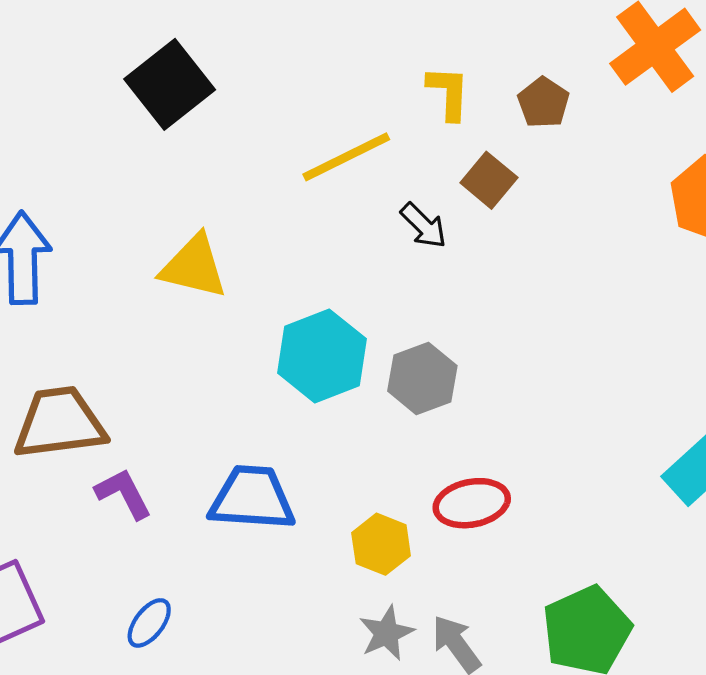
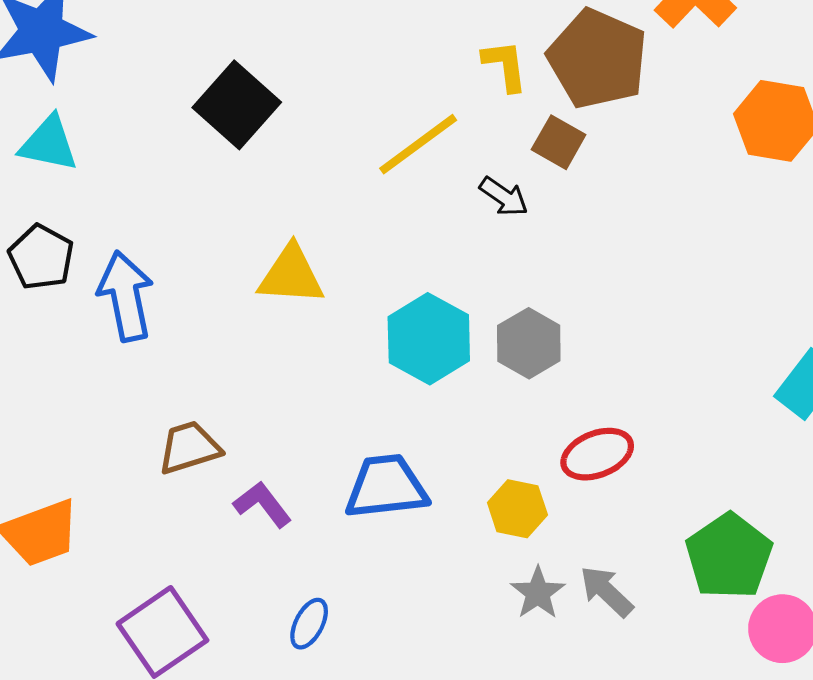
brown pentagon: (543, 103) -> (598, 59), size x2.0
brown trapezoid: (60, 423) -> (189, 448), size x0.7

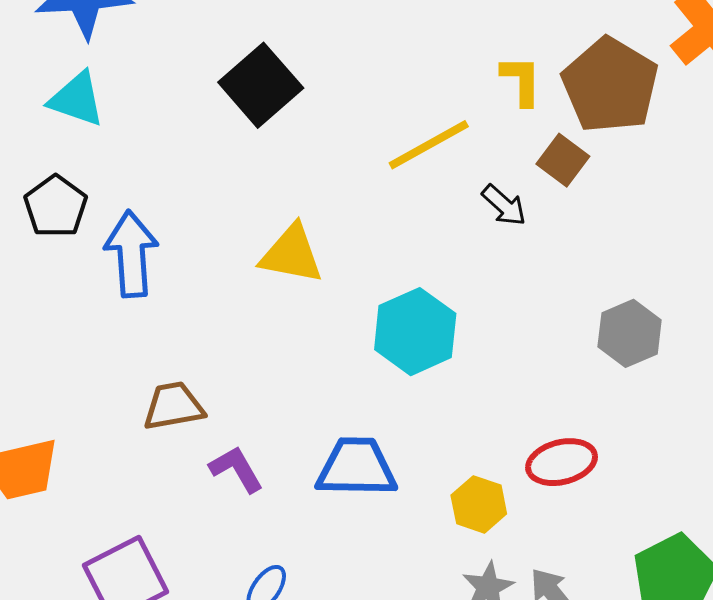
gray hexagon: (529, 343) -> (630, 333), moved

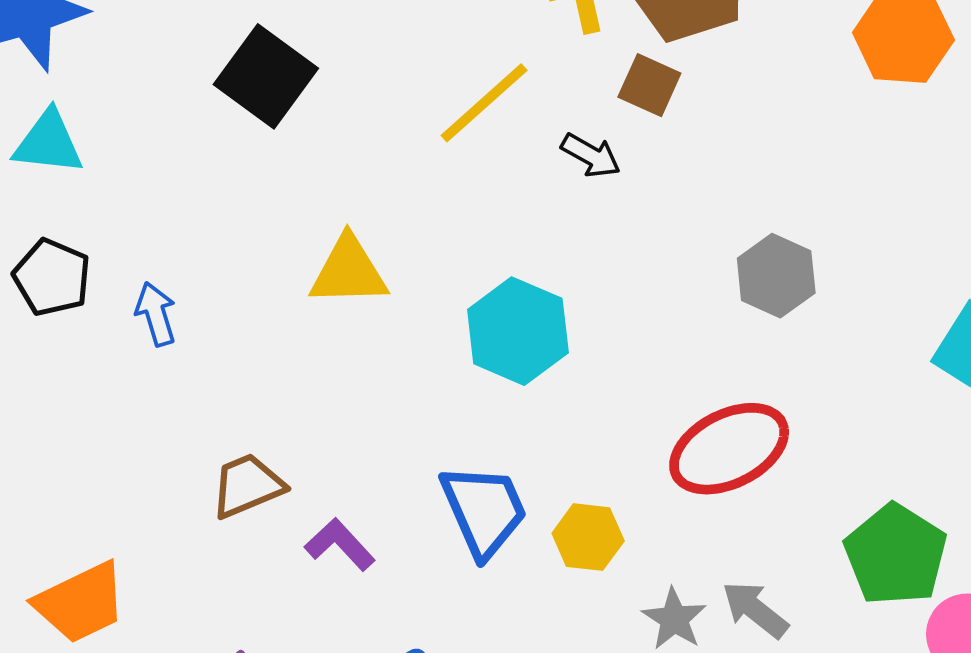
blue arrow: (131, 254) -> (156, 314), size x0.6
red ellipse: (562, 462) -> (729, 449), size x1.4
blue trapezoid: (356, 467) -> (484, 510), turned 78
yellow hexagon: (479, 504) -> (588, 537), moved

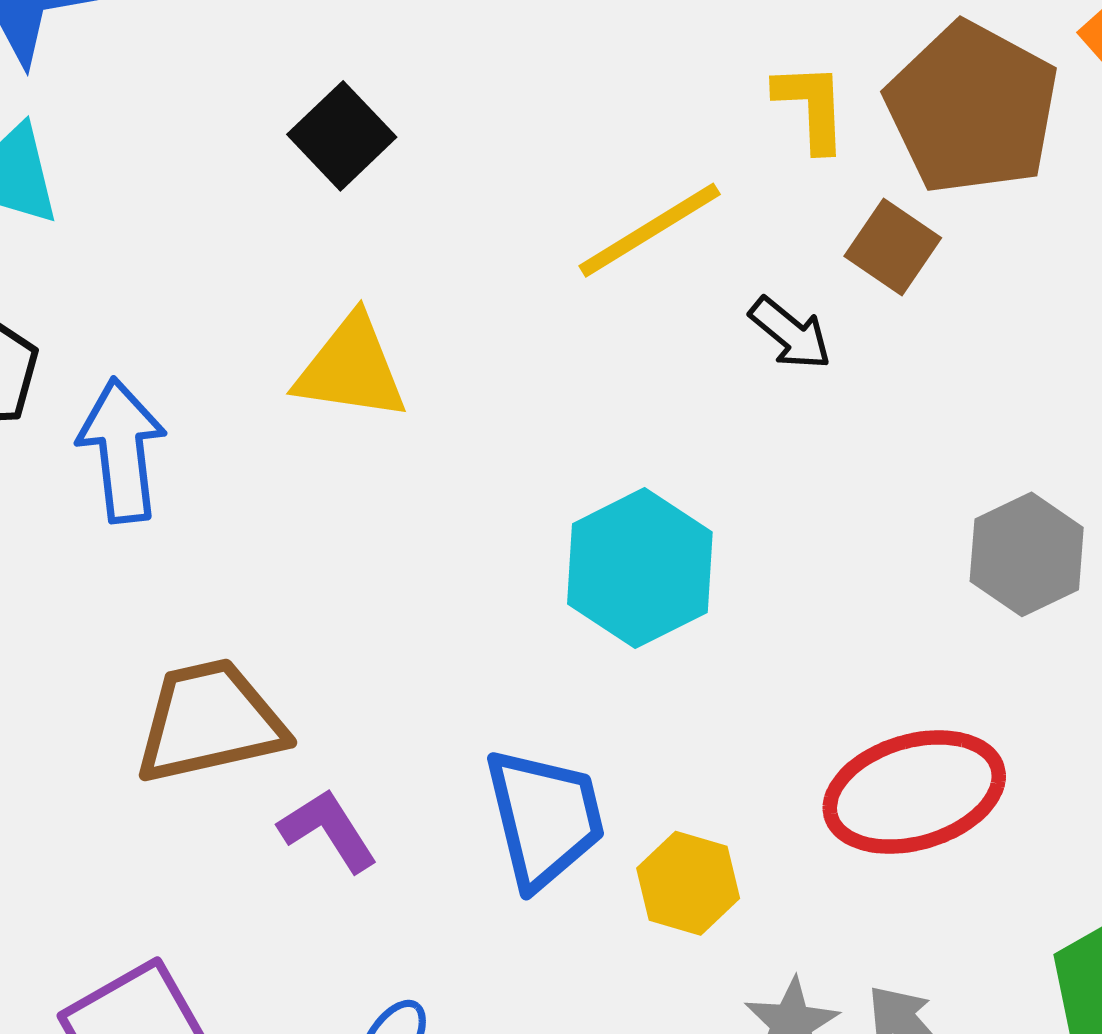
black square: (266, 76) -> (342, 136), size x0.7
yellow triangle: (349, 271) -> (351, 368), moved
blue arrow: (156, 314) -> (122, 450), size x1.5
brown trapezoid: (247, 486) -> (210, 722), size x1.4

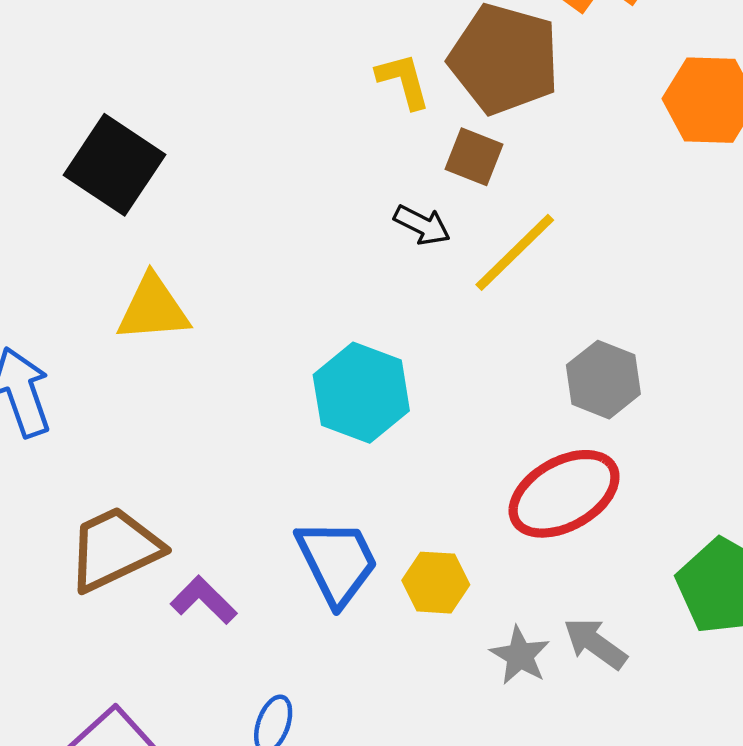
black square: (342, 136) -> (115, 165), size x1.5
yellow line: (650, 230) -> (515, 252), moved
gray hexagon: (1027, 554) -> (603, 380), moved

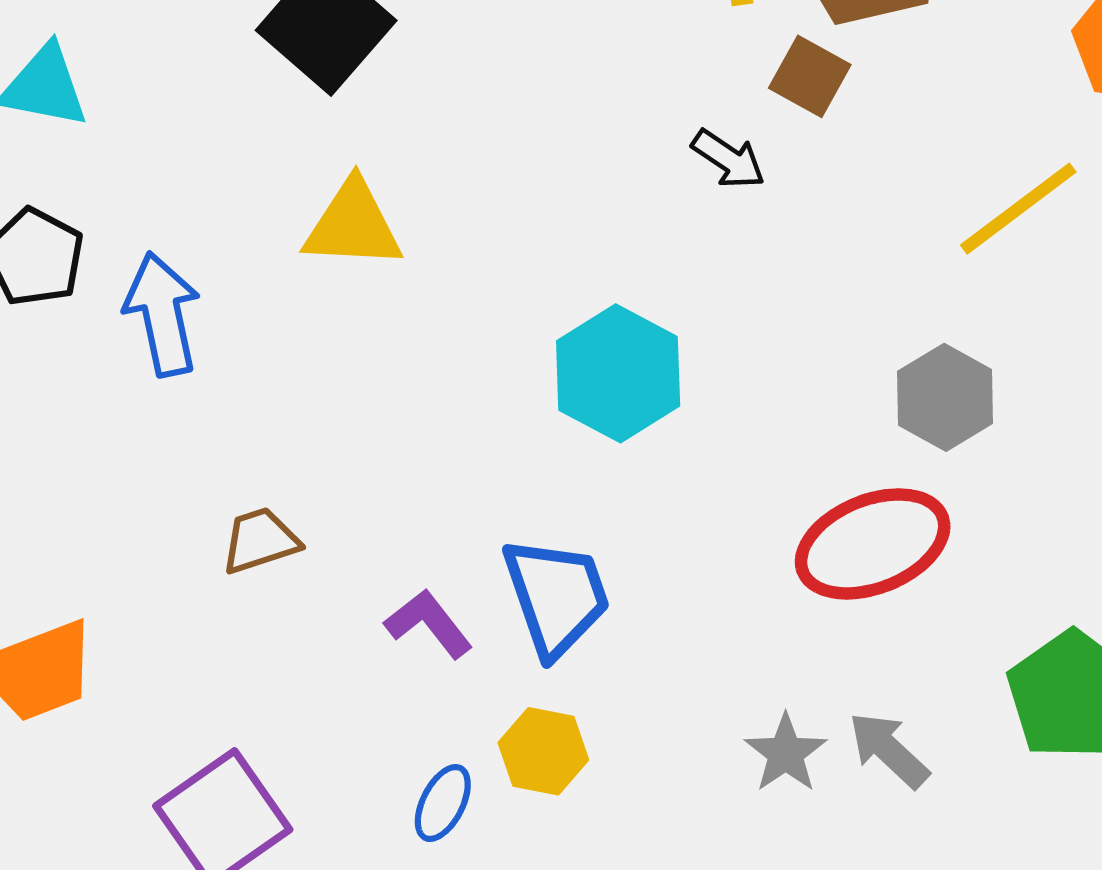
yellow line: (515, 252) -> (1018, 209), moved
brown trapezoid: (115, 549) -> (260, 541), size x0.6
yellow hexagon: (436, 583) -> (543, 751), moved
purple L-shape: (204, 600) -> (429, 624), moved

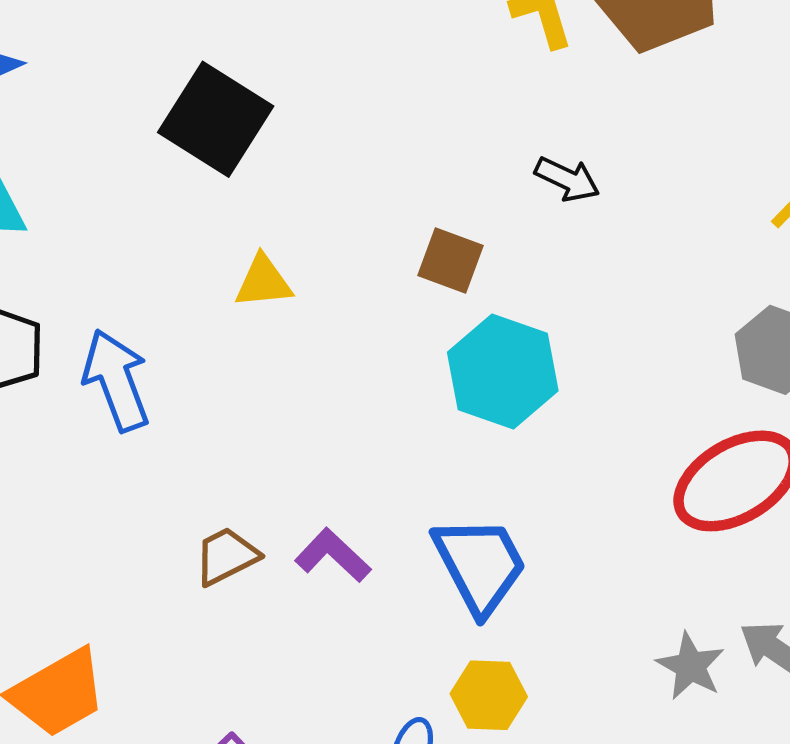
brown square: (810, 76) -> (450, 260), moved
yellow triangle: (353, 225) -> (263, 282), size x0.7
purple L-shape: (429, 624) -> (333, 555), moved

